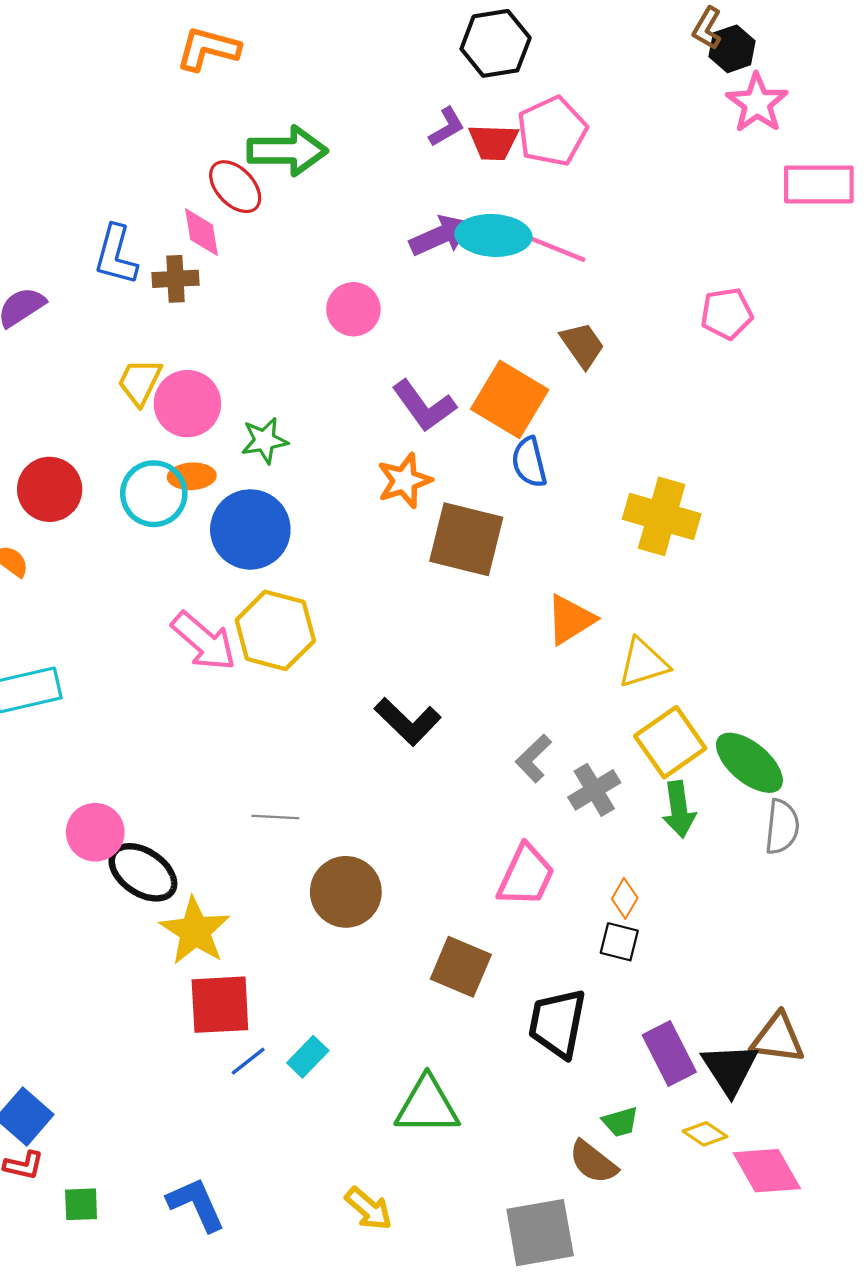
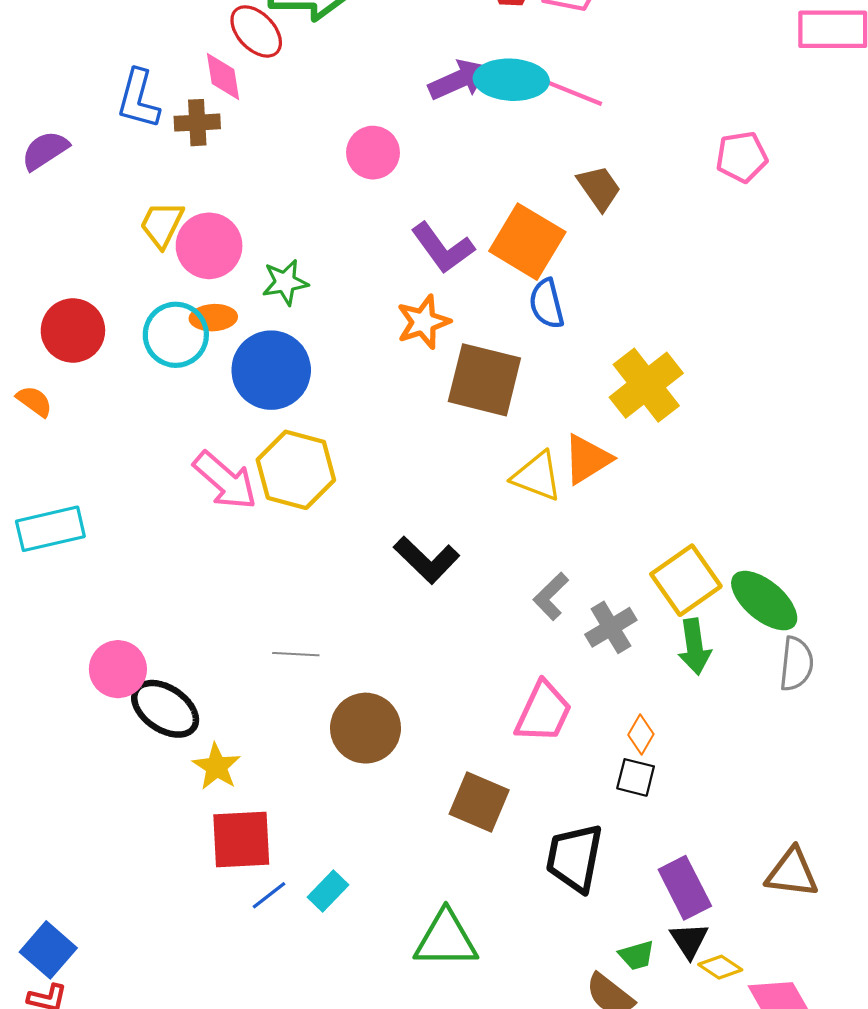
yellow cross: (662, 516) -> (646, 385), moved, turned 36
yellow triangle: (643, 663) -> (537, 476), moved, turned 38
yellow star: (195, 931) -> (217, 767), size x0.7
black triangle: (730, 1069) -> (689, 940), moved, size x0.7

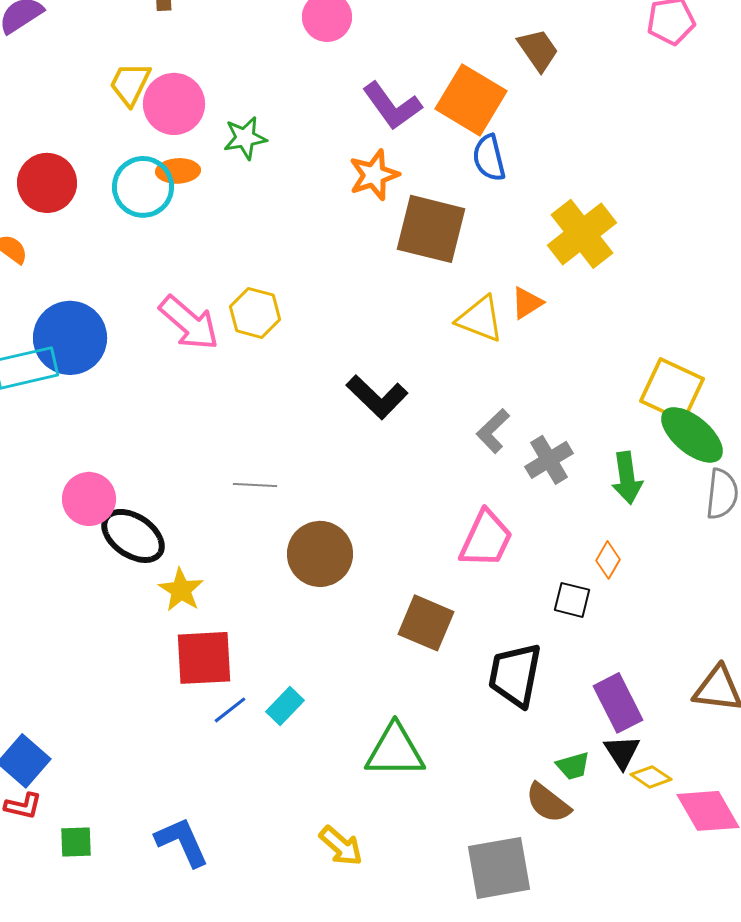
blue circle: (271, 370) -> (70, 338), moved
orange triangle: (587, 459) -> (527, 303), size x0.7
yellow hexagon: (296, 470) -> (255, 313), size x0.7
yellow square: (686, 580) -> (672, 390), moved, turned -30
orange diamond: (641, 735) -> (608, 560), moved

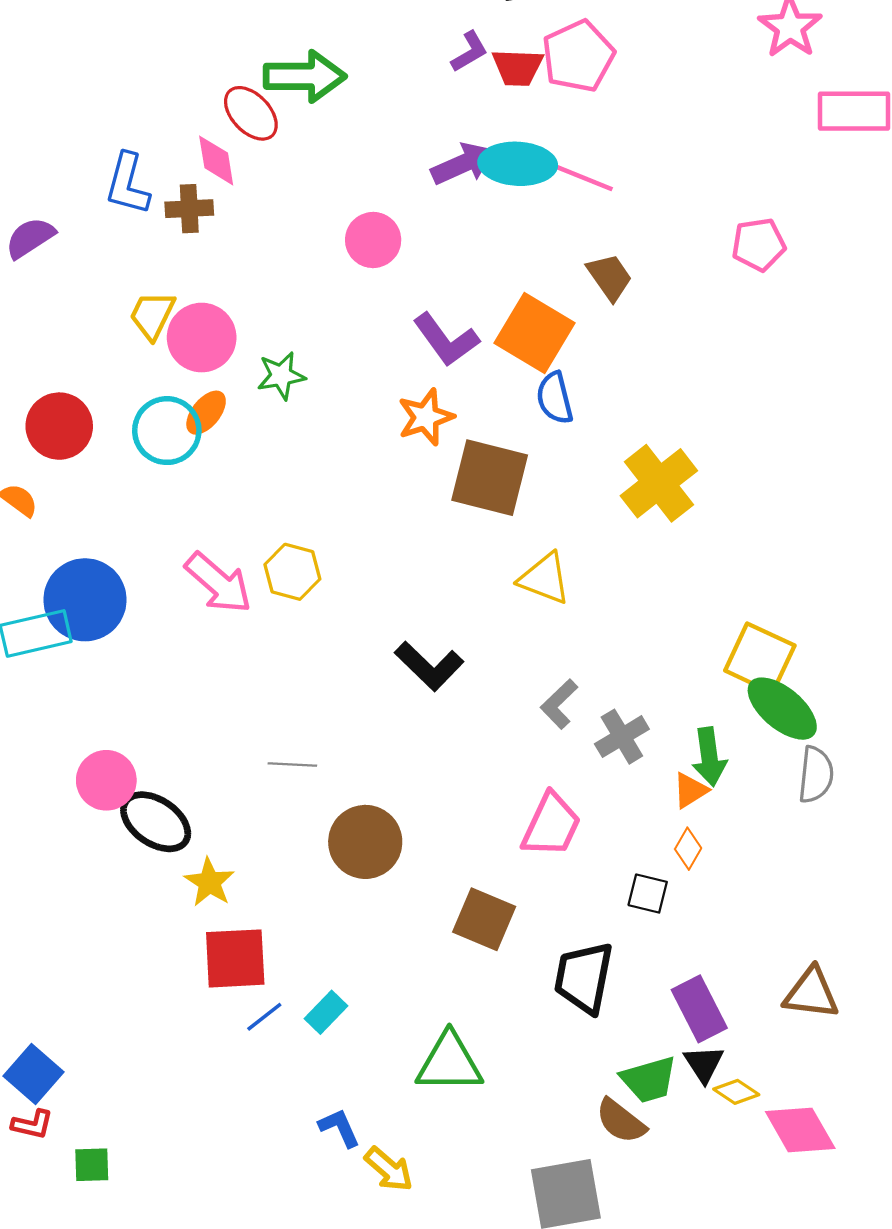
orange ellipse: (178, 171) -> (206, 413), turned -48
orange triangle: (527, 303) -> (690, 790), moved
green trapezoid: (573, 766) -> (649, 1080), size x1.5
blue L-shape: (182, 842) -> (339, 1128), moved, size x0.7

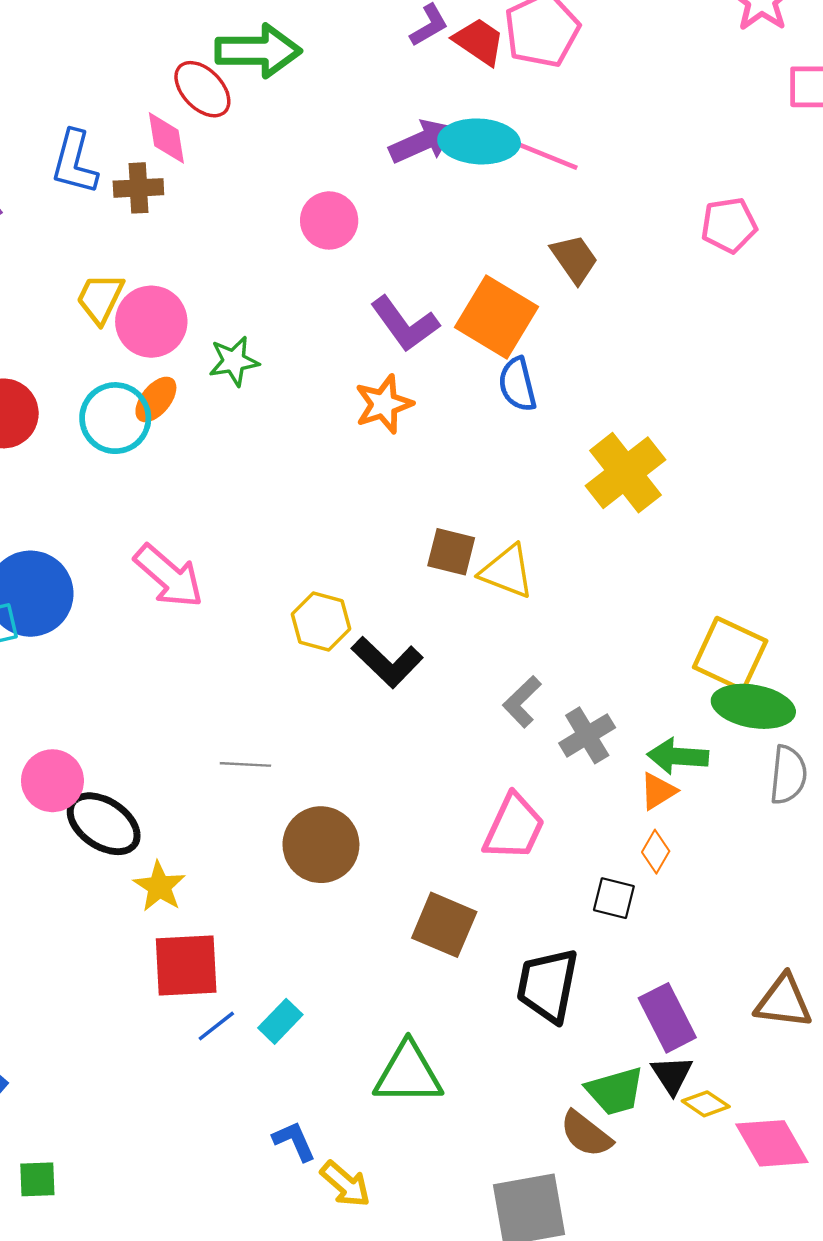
red trapezoid: (518, 67) -> (479, 41), turned -148
brown square: (490, 478) -> (451, 552), moved, size x0.6
yellow hexagon: (292, 572) -> (321, 621), moved
green ellipse: (782, 709) -> (753, 706), turned -30
green arrow: (709, 757) -> (678, 756), turned 102

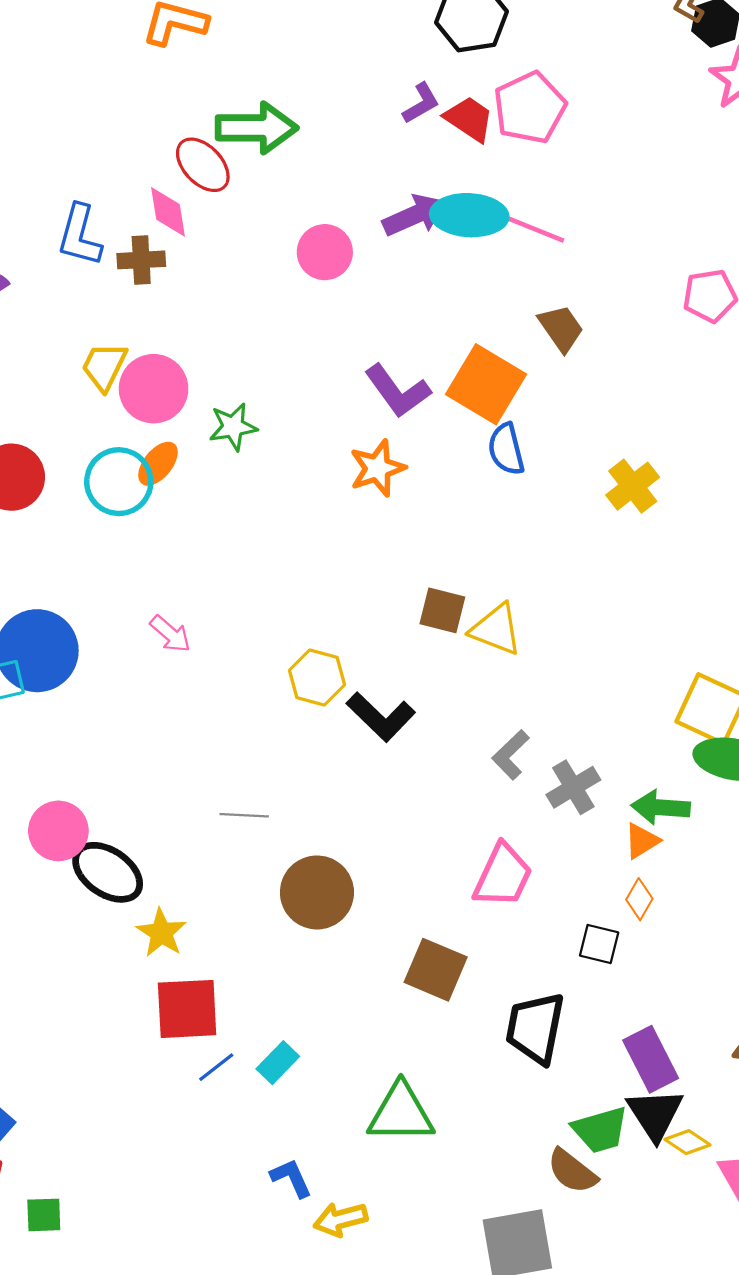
pink circle: (329, 220) -> (325, 252), moved
yellow cross: (625, 473) -> (633, 486), moved, size x0.7
pink arrow: (169, 576) -> (170, 634), size x0.6
black triangle: (672, 1075) -> (655, 1114), size x1.4
yellow arrow: (345, 1184) -> (340, 1219), turned 124

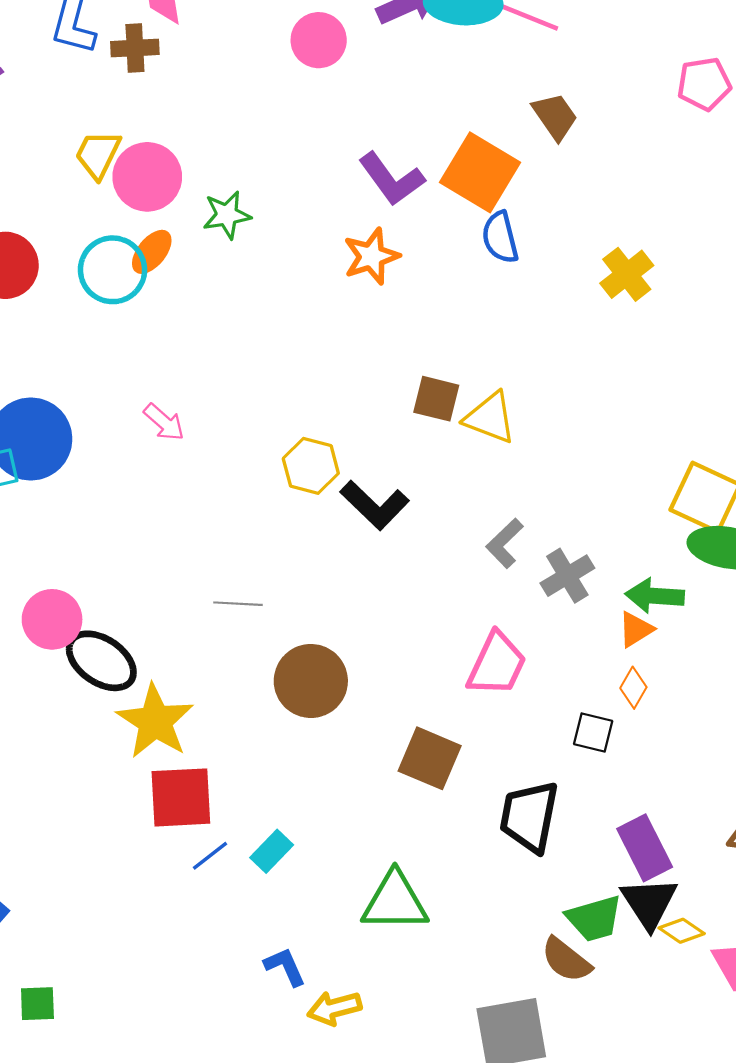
yellow star: (161, 933) -> (155, 721), size x1.5

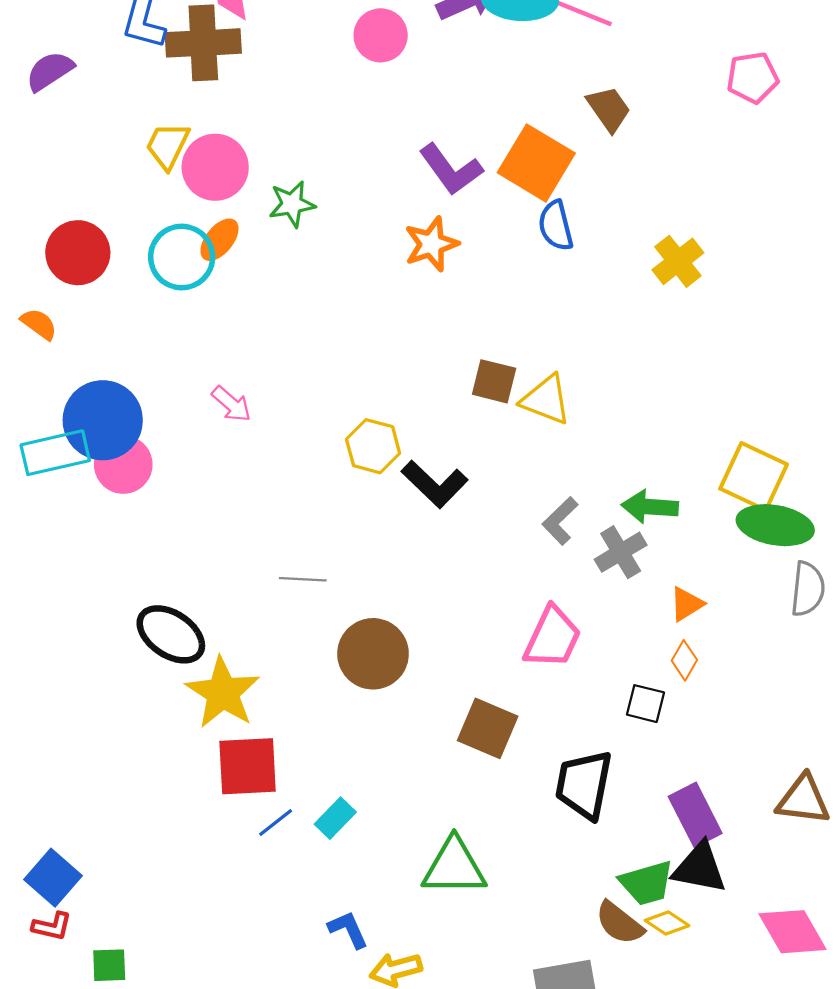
brown cross: (135, 48) -> (203, 43), size x1.6
green arrow: (655, 596) -> (650, 507), moved
pink circle: (52, 619) -> (123, 465), moved
black triangle: (649, 903) -> (700, 868), turned -46
yellow diamond: (682, 931) -> (667, 923), moved

